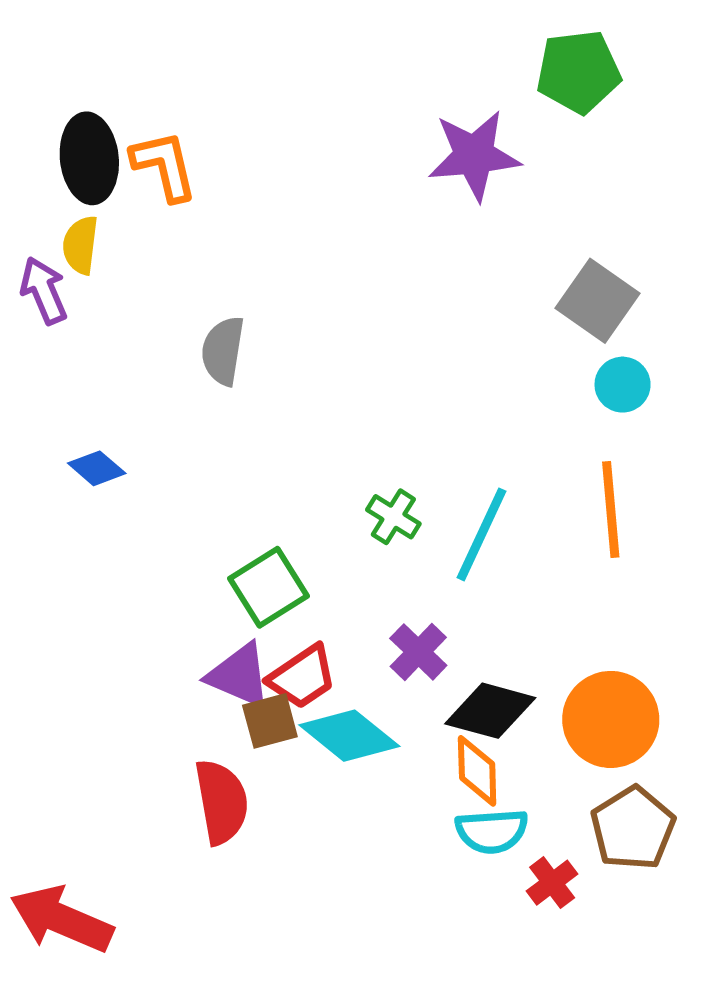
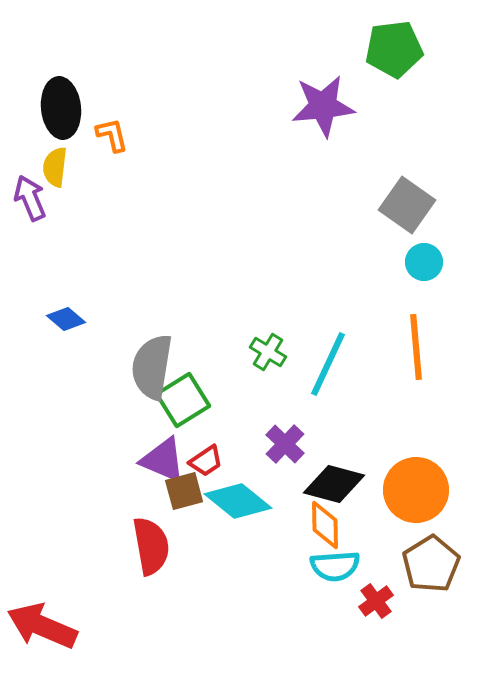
orange L-shape: (164, 166) -> (112, 135), moved, size x0.7
gray semicircle: (223, 351) -> (152, 367), moved, size x1.4
red trapezoid: (302, 677) -> (206, 461), size x0.7

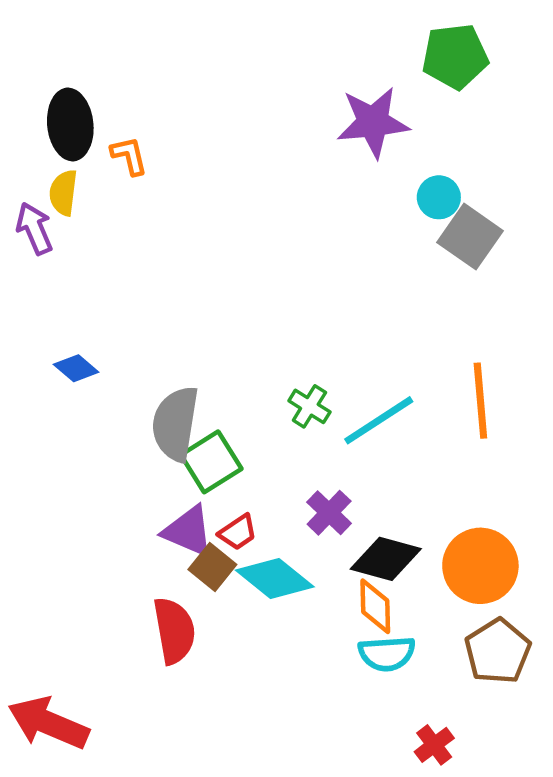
cyan circle: (424, 262) -> (439, 197), moved
cyan line: (328, 364) -> (379, 420), turned 32
brown square: (184, 491) -> (212, 567), turned -36
red cross: (376, 601) -> (434, 745), moved

